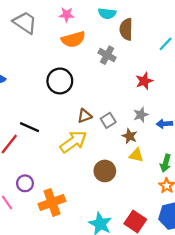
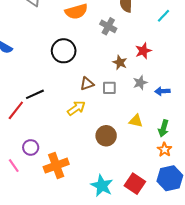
gray square: (108, 120) -> (109, 88), turned 32
black line: (29, 127) -> (35, 94), turned -48
brown star: (130, 136) -> (120, 62), moved
yellow arrow: (73, 142) -> (76, 108), size x0.7

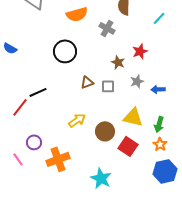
yellow arrow: (76, 108) -> (77, 120), moved
yellow triangle: (136, 121) -> (133, 117), size x1.5
red square: (135, 184) -> (128, 146), moved

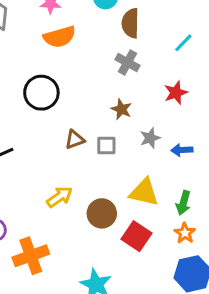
gray cross: (107, 28) -> (127, 62), moved
red star: (140, 51) -> (176, 93), moved

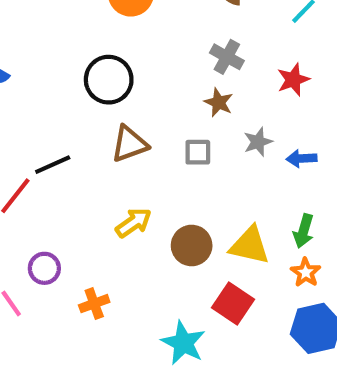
gray cross: (127, 62) -> (227, 57), moved
brown triangle: (75, 139) -> (129, 144), moved, size x1.4
yellow triangle: (144, 192) -> (250, 245), moved
red square: (137, 236) -> (233, 304), moved
orange cross: (31, 256) -> (94, 304), size x0.6

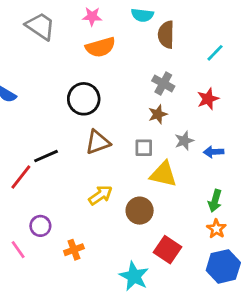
brown star: (219, 102) -> (158, 114), turned 30
yellow triangle: (250, 245) -> (163, 174), moved

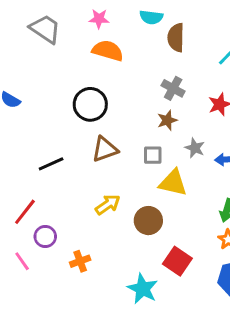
orange semicircle: (100, 47) -> (108, 51), turned -148
gray star: (184, 141) -> (195, 148), turned -30
red line: (21, 177) -> (25, 212), moved

